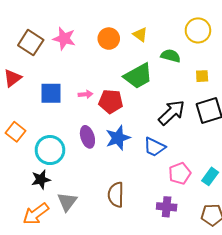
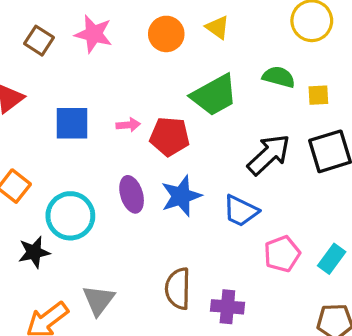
brown square: (31, 43) -> (39, 41), size x0.7
green semicircle: (171, 56) -> (279, 77), moved
black star: (41, 179) -> (34, 252), moved
purple cross: (167, 207) -> (227, 307), moved

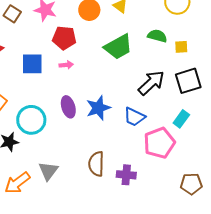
red pentagon: (170, 136) -> (64, 38), moved
pink pentagon: (282, 254) -> (159, 143), size x1.4
cyan rectangle: (332, 259) -> (181, 119), moved

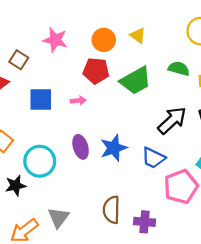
brown square: (12, 14) -> (19, 60), moved
red pentagon: (64, 38) -> (96, 71), moved

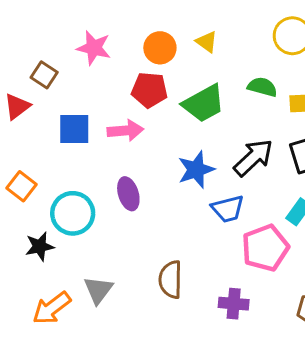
pink arrow: (78, 101) -> (125, 131), size x1.6
blue star: (114, 148) -> (196, 170), moved
blue trapezoid: (153, 158) -> (228, 209), turned -40
purple cross: (145, 222) -> (234, 304), moved

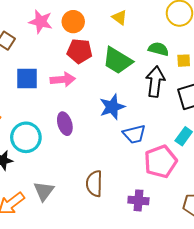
orange circle: (160, 48) -> (73, 22), moved
green trapezoid: (204, 103) -> (117, 61), turned 60
black arrow: (253, 158) -> (155, 82), moved, turned -40

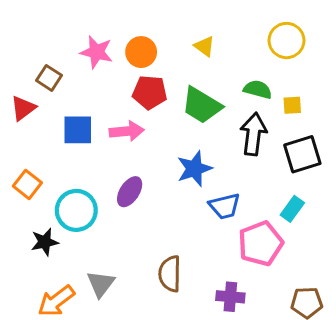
purple ellipse: (65, 124) -> (130, 192), turned 50

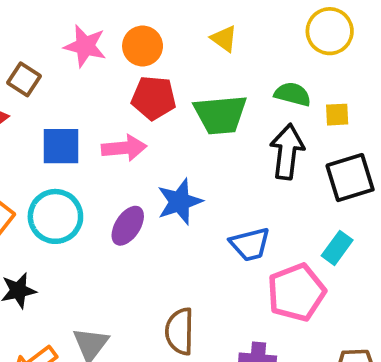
green trapezoid: (202, 105) -> (220, 115), turned -36
blue star: (194, 169) -> (180, 202), moved
cyan circle: (76, 210) -> (55, 216), moved

